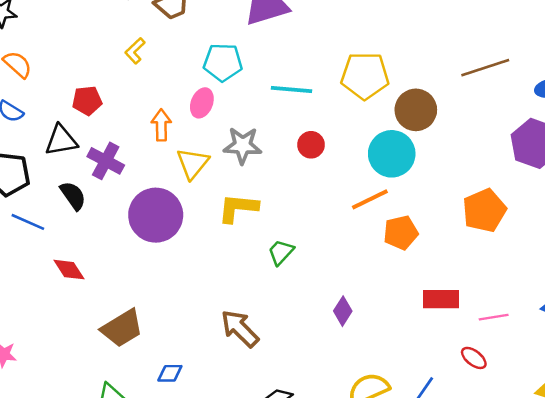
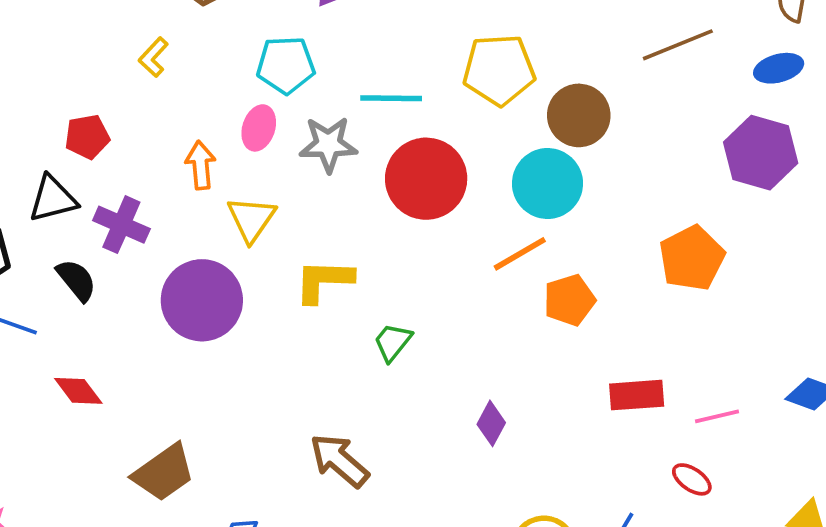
gray star: (243, 145) -> (328, 144), moved
red circle: (311, 145) -> (426, 179), size x2.0

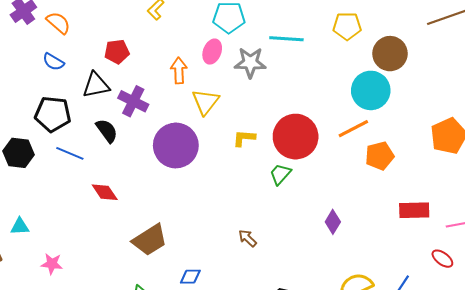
yellow pentagon: (499, 70) -> (347, 26), size x0.7
red circle: (426, 179) -> (296, 137), moved
yellow L-shape: (324, 281) -> (244, 138), size x0.7
brown arrow: (339, 460) -> (248, 238), size x0.6

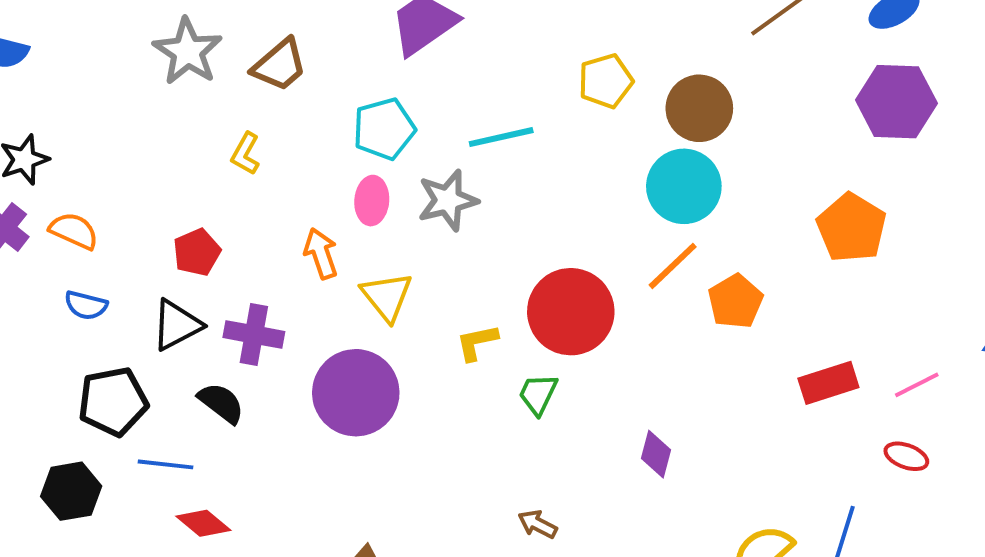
green trapezoid: (280, 174) -> (538, 394), moved
red diamond: (105, 192) -> (203, 523), moved
purple diamond: (333, 222) -> (656, 454), moved

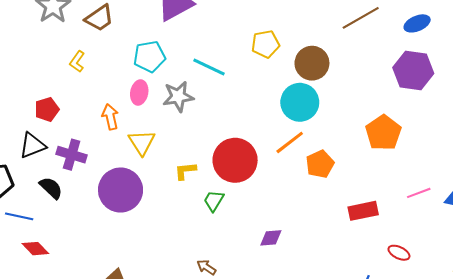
cyan line: (501, 137) -> (209, 67), turned 32
pink line: (917, 385) -> (419, 193), moved
purple diamond: (656, 454) -> (271, 238), turned 65

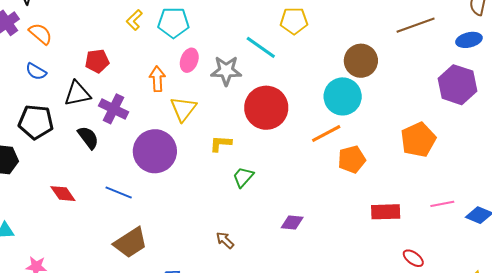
yellow pentagon: (266, 44) -> (294, 21), moved
cyan pentagon: (149, 56) -> (173, 23), moved
red circle: (235, 160) -> (266, 108), moved
blue line: (19, 216) -> (119, 193), moved

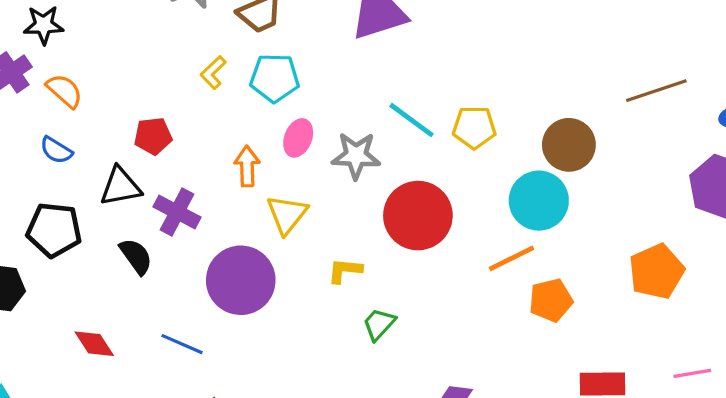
yellow pentagon: (294, 21) -> (474, 127), moved

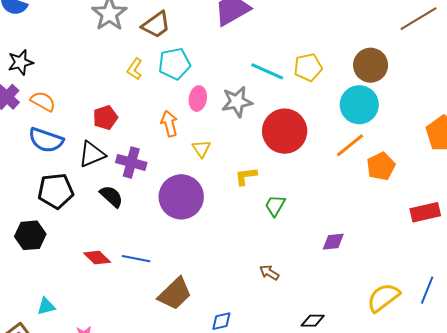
blue semicircle: (56, 150) -> (46, 140), size x1.6
yellow triangle: (287, 214) -> (201, 149), size x0.7
blue line: (182, 344) -> (136, 259), moved

